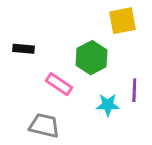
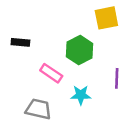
cyan star: (108, 105) -> (81, 95), moved

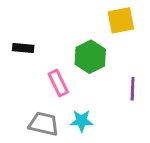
pink rectangle: (51, 73) -> (58, 83), turned 30
cyan star: (81, 95) -> (82, 121), moved

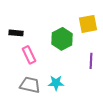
yellow square: (121, 20) -> (88, 24), moved
pink rectangle: (58, 83) -> (29, 55), moved

